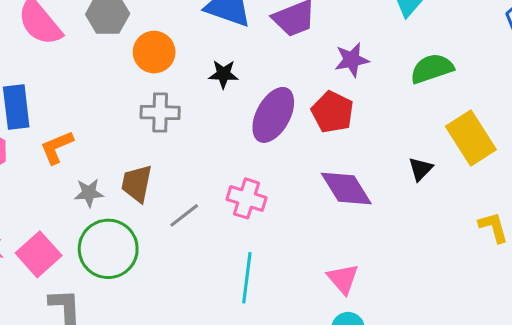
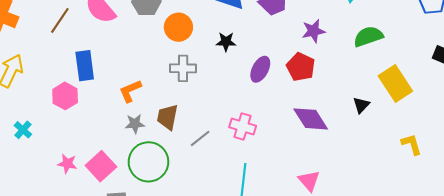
purple ellipse: (273, 115) -> (260, 69), size x0.7
orange L-shape: (57, 147) -> (130, 91), moved

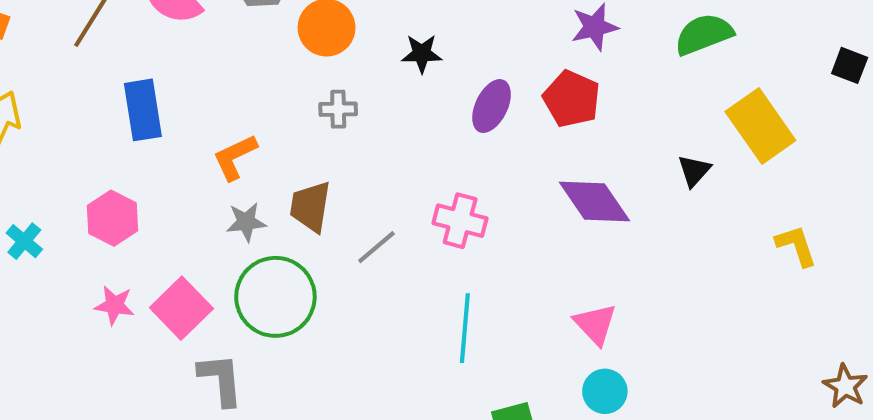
gray cross: (183, 68) -> (338, 109), size x0.7
pink hexagon: (65, 96) -> (113, 218), moved

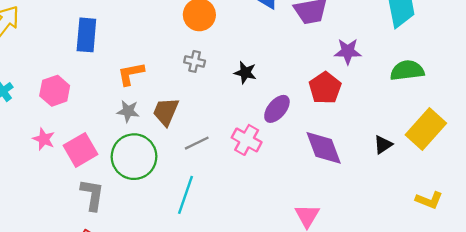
black star: (422, 54) -> (245, 73), moved
purple ellipse: (492, 106) -> (277, 109), moved
yellow rectangle: (760, 126) -> (426, 129), turned 63
yellow L-shape: (796, 246) -> (429, 200), turned 116
cyan line: (465, 328) -> (185, 195), moved

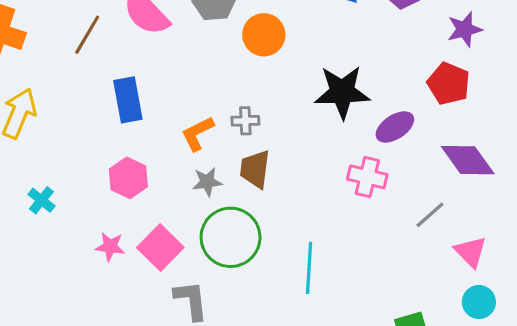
gray cross: (195, 61) -> (245, 121), moved
black star: (245, 73) -> (342, 92), size x1.8
pink hexagon: (55, 91) -> (128, 178), moved
purple ellipse: (277, 109) -> (395, 127), turned 32
gray line: (197, 143) -> (430, 215), moved

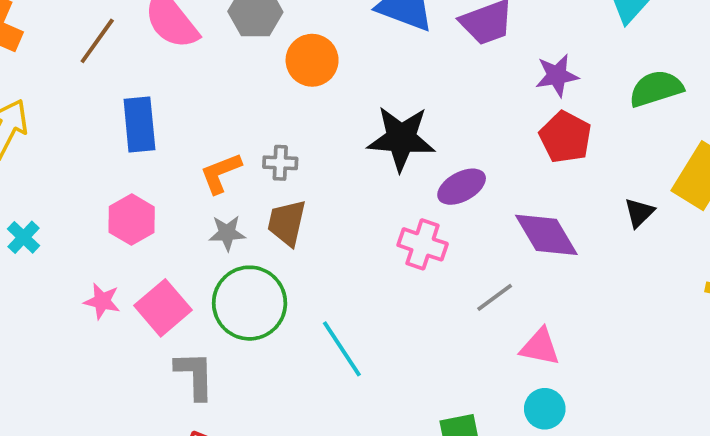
red pentagon: (449, 84) -> (565, 137), moved
pink triangle: (471, 252) -> (540, 347), turned -39
cyan line: (309, 268) -> (342, 349), turned -42

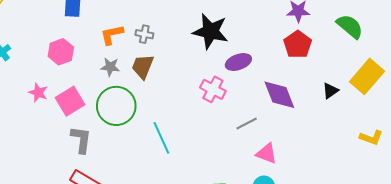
green semicircle: (656, 89) -> (350, 26), turned 48

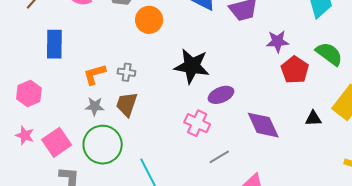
red pentagon: (298, 44) -> (295, 70), moved
pink hexagon: (61, 52) -> (29, 93), moved
black triangle: (330, 91) -> (313, 118), turned 36
gray line: (247, 124) -> (219, 157), moved

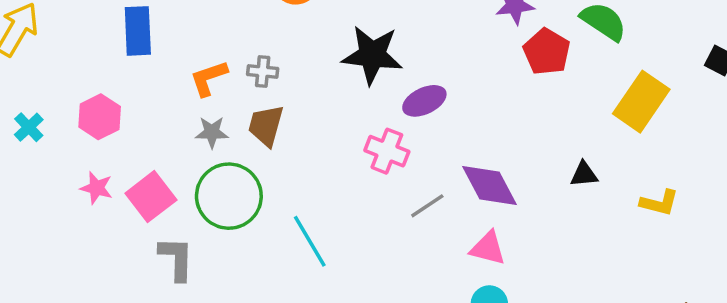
black triangle: (313, 118) -> (584, 174), moved
purple diamond: (263, 125) -> (489, 185), moved

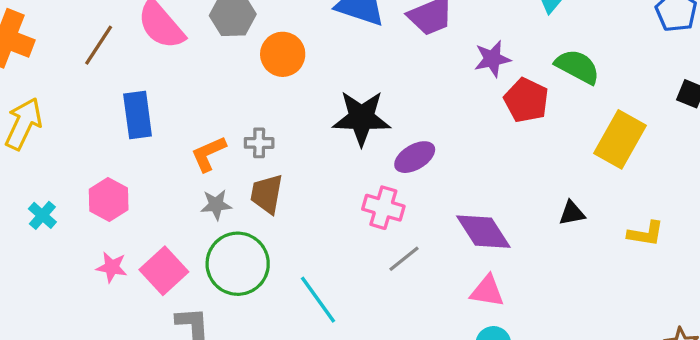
gray line: (427, 206) -> (404, 259), moved

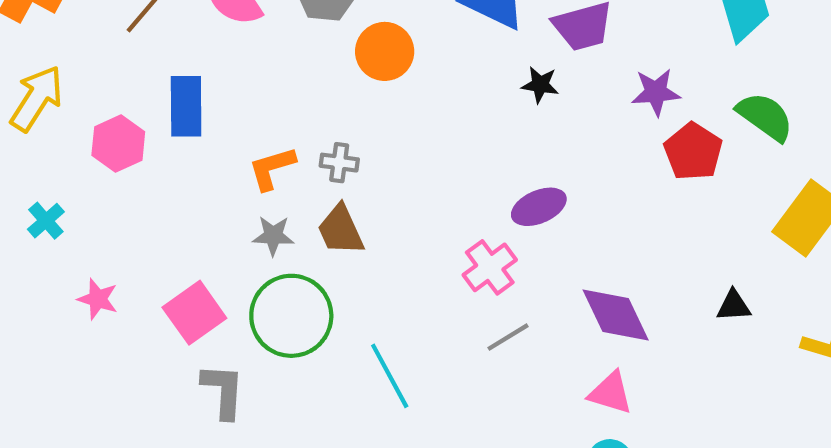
black star: (361, 118) -> (540, 85), moved, size x0.5
brown trapezoid: (267, 194) -> (341, 230), turned -42
pink hexagon: (109, 199) -> (118, 143), moved
pink cross: (383, 208) -> (490, 267), turned 30
pink star: (112, 267) -> (98, 299), moved

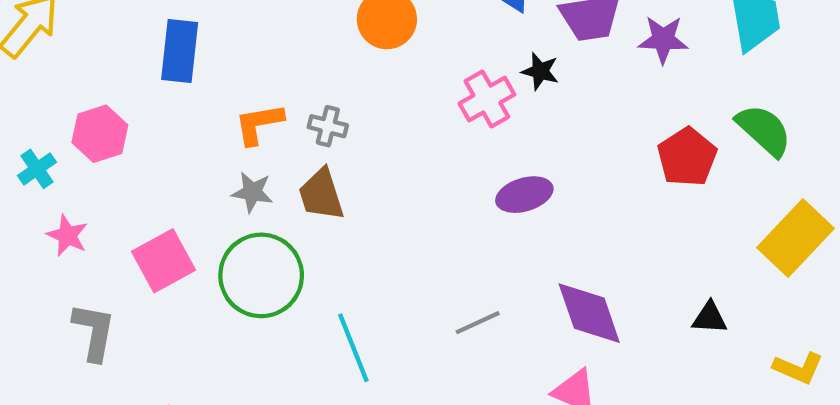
purple star: (656, 92) -> (663, 39), moved
pink hexagon: (118, 143) -> (100, 134), moved
cyan cross: (46, 221) -> (37, 169), moved
pink cross: (490, 267) -> (487, 99), moved
gray L-shape: (223, 391) -> (94, 332), moved

